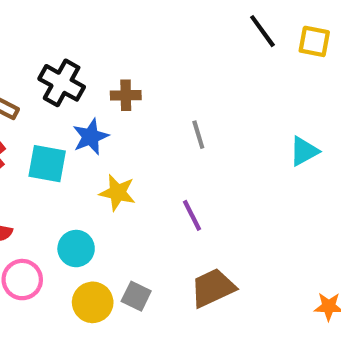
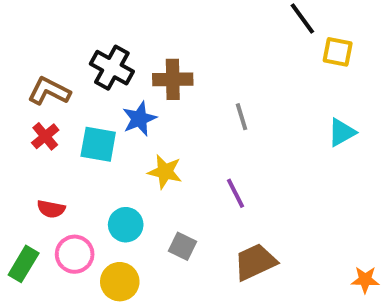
yellow square: (314, 41) -> (338, 52), moved
brown cross: (126, 95) -> (173, 79), size x1.4
gray square: (136, 296) -> (183, 246), moved
yellow circle: (93, 302) -> (120, 282), moved

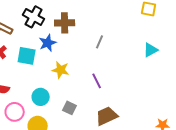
gray line: (241, 117) -> (100, 42), turned 40

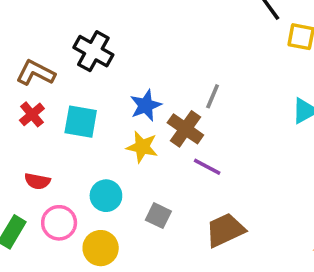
brown cross: (65, 23) -> (185, 129), moved, turned 36
blue star: (48, 43) -> (146, 105), moved
purple line: (97, 81) -> (207, 167), turned -35

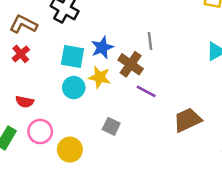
gray line: (213, 96) -> (150, 41), turned -30
cyan square: (81, 122) -> (72, 57), moved
cyan circle: (106, 196) -> (74, 88), moved
brown trapezoid: (225, 230) -> (187, 120), moved

